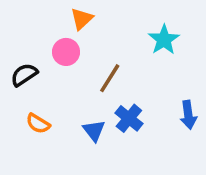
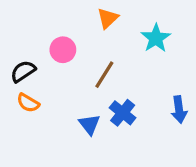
orange triangle: (82, 19) -> (108, 18), moved
orange semicircle: (38, 124) -> (28, 103), moved

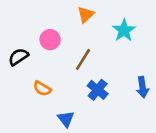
orange semicircle: (28, 103) -> (42, 89), moved
blue triangle: (89, 124) -> (66, 119), moved

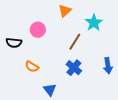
black semicircle: (18, 57) -> (14, 43), turned -140
brown line: (83, 59) -> (75, 42), moved

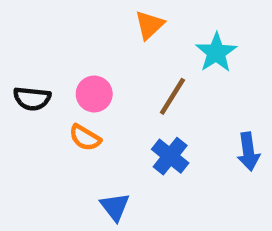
pink circle: (38, 30) -> (94, 94), moved
orange semicircle: (32, 67) -> (85, 138), moved

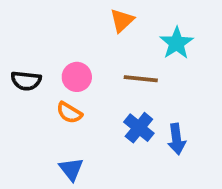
brown line: (172, 96) -> (141, 79), turned 64
blue arrow: (248, 152) -> (177, 139), moved
blue triangle: (115, 207) -> (71, 169), moved

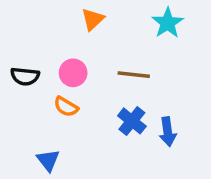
orange triangle: (122, 20) -> (93, 19), moved
cyan star: (177, 43) -> (168, 23), moved
blue triangle: (71, 169) -> (48, 160), moved

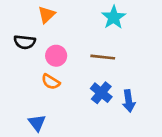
orange triangle: (93, 19) -> (47, 15), moved
cyan star: (168, 23) -> (114, 17), moved
black semicircle: (25, 76) -> (25, 42), moved

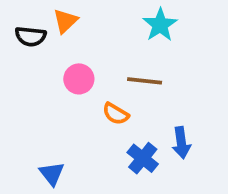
black semicircle: (25, 42) -> (31, 36), moved
orange semicircle: (51, 82) -> (116, 114), moved
blue cross: (101, 93) -> (143, 158), moved

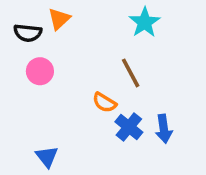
pink circle: (79, 79) -> (40, 71), moved
brown line: (145, 81) -> (131, 73), turned 56
blue cross: (143, 158) -> (129, 127), moved

